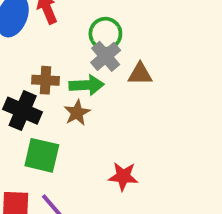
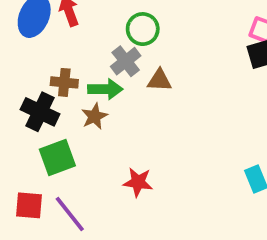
green circle: (105, 34) -> (143, 29), moved
green square: (42, 155) -> (57, 158), turned -36

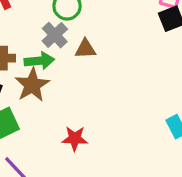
brown star: (94, 116) -> (32, 85), size x1.5

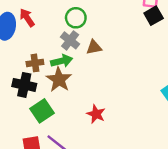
red star: (75, 138) -> (96, 114), turned 30

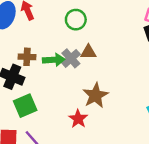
gray cross: (70, 40) -> (71, 58), moved
brown star: (59, 80) -> (95, 95), moved

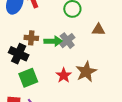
brown triangle: (88, 52) -> (98, 30), moved
red star: (78, 119) -> (64, 75), moved

